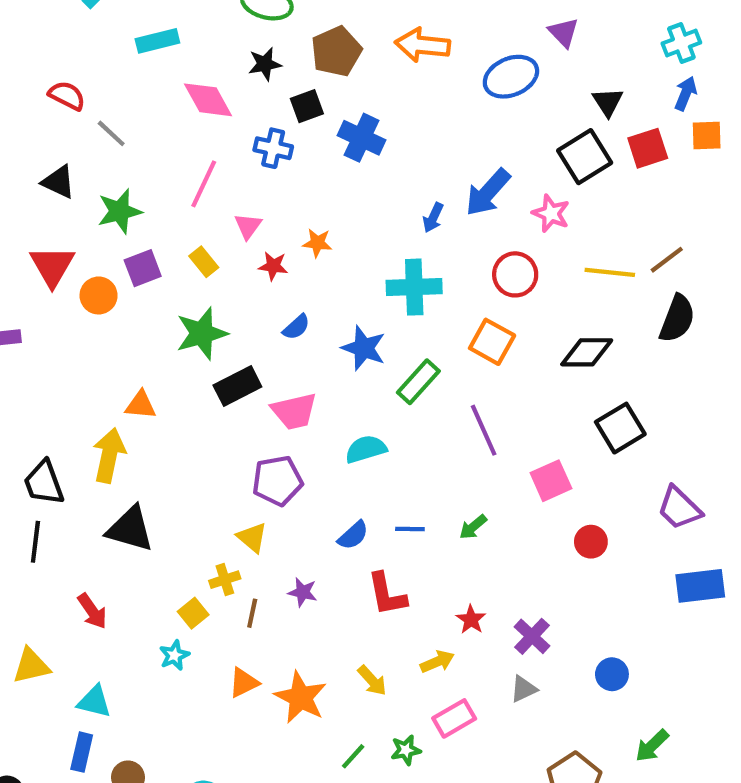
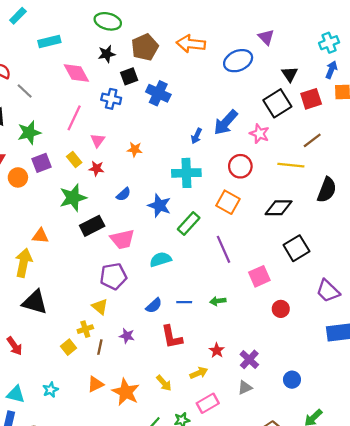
brown line: (667, 260) -> (312, 140), moved
red star: (273, 266) -> (97, 168), moved
green arrow: (473, 527) -> (218, 301), turned 32
cyan star: (174, 655) -> (50, 390), moved

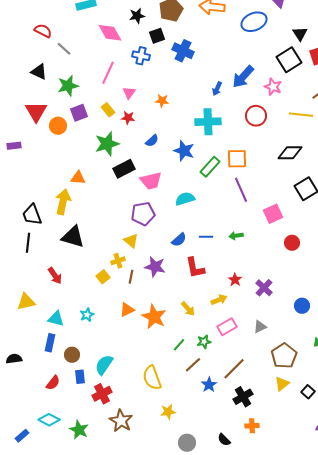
orange square: (228, 202) -> (237, 159), moved, turned -30
purple star: (127, 336) -> (155, 267), size x1.5
gray triangle: (245, 388) -> (260, 327), moved

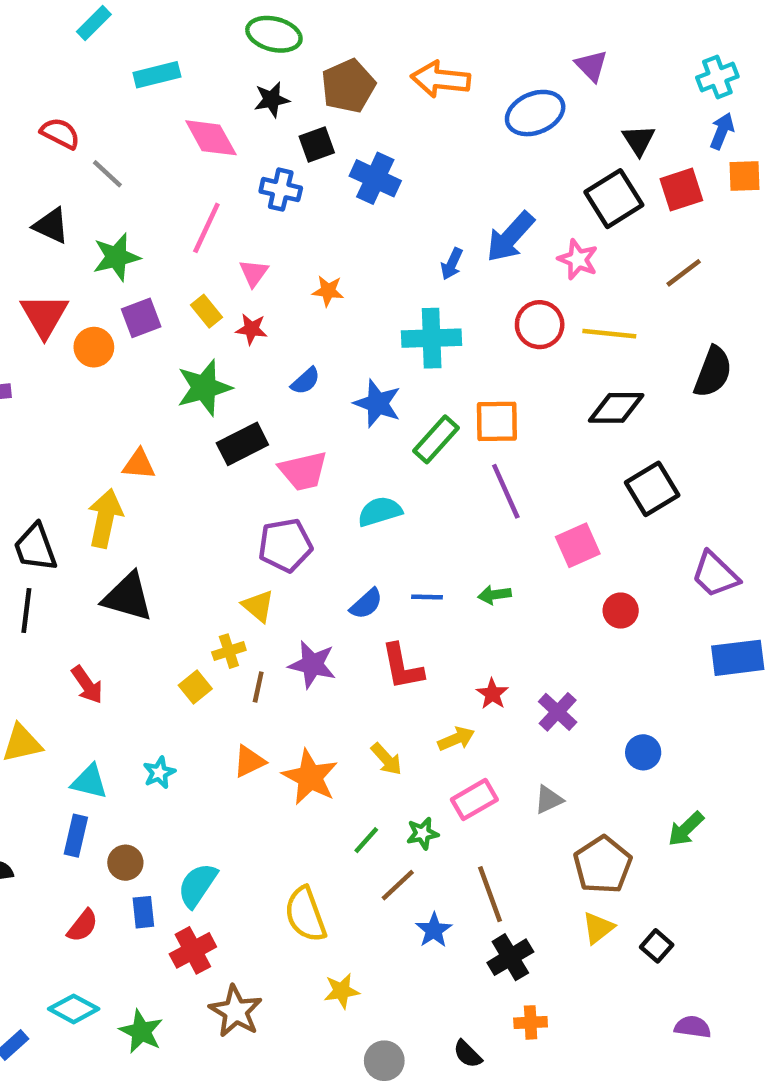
yellow line: (301, 115) -> (609, 334), moved
brown line: (234, 369) -> (490, 894), turned -65

